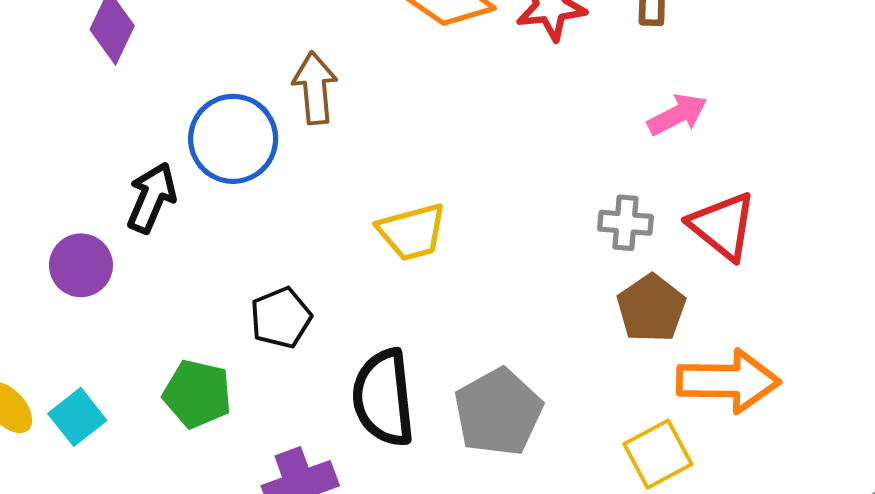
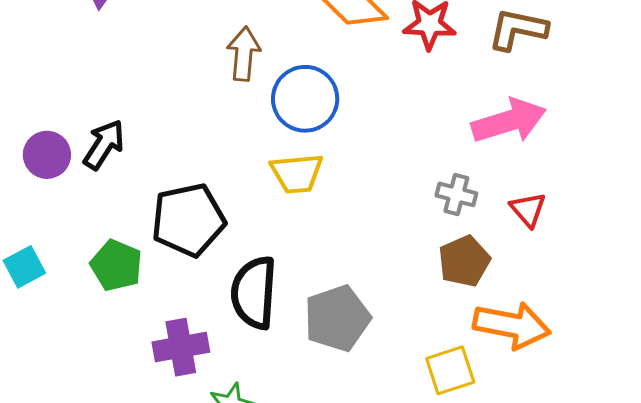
pink arrow: (677, 115) -> (509, 121), size x1.6
blue circle: (233, 139) -> (305, 99), moved
black arrow: (152, 198) -> (104, 145), moved
red triangle: (723, 226) -> (528, 209), size x0.7
black pentagon: (281, 318) -> (188, 220), size x1.6

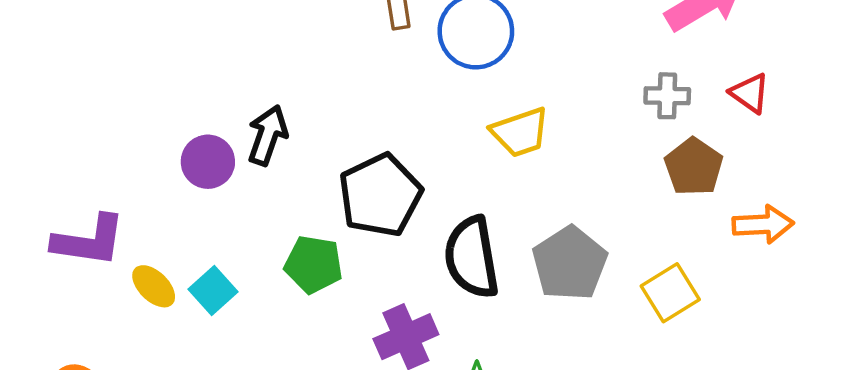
yellow trapezoid: (297, 173) -> (520, 132), moved
orange arrow: (512, 325) -> (763, 224), size x0.7
yellow square: (450, 370) -> (670, 293), moved

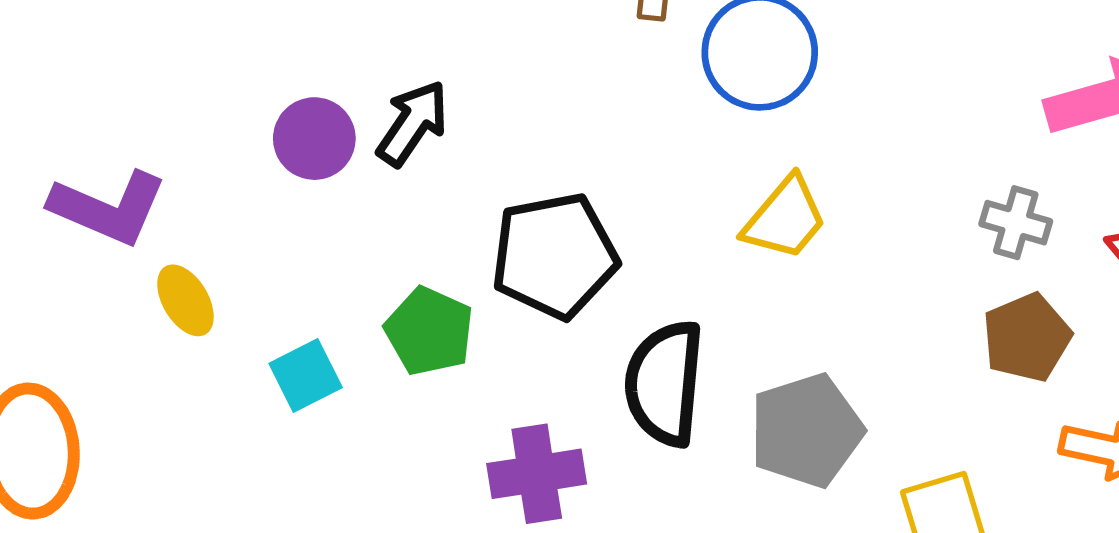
yellow trapezoid: (520, 132) -> (785, 218), turned -46
cyan square: (213, 290) -> (306, 375), moved

